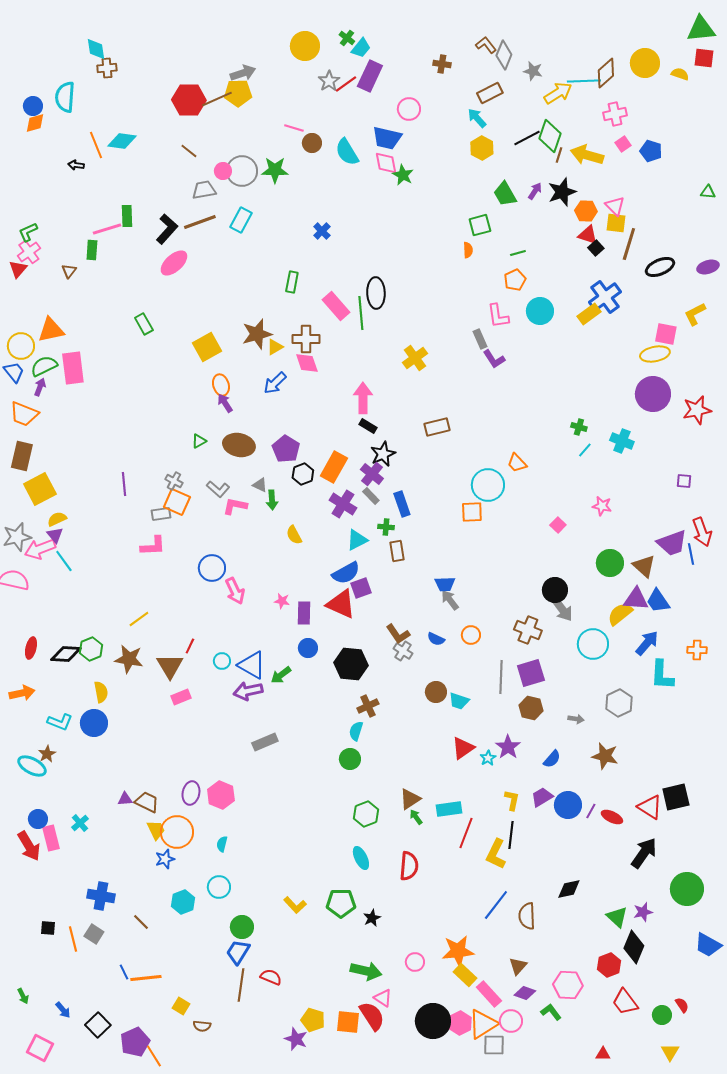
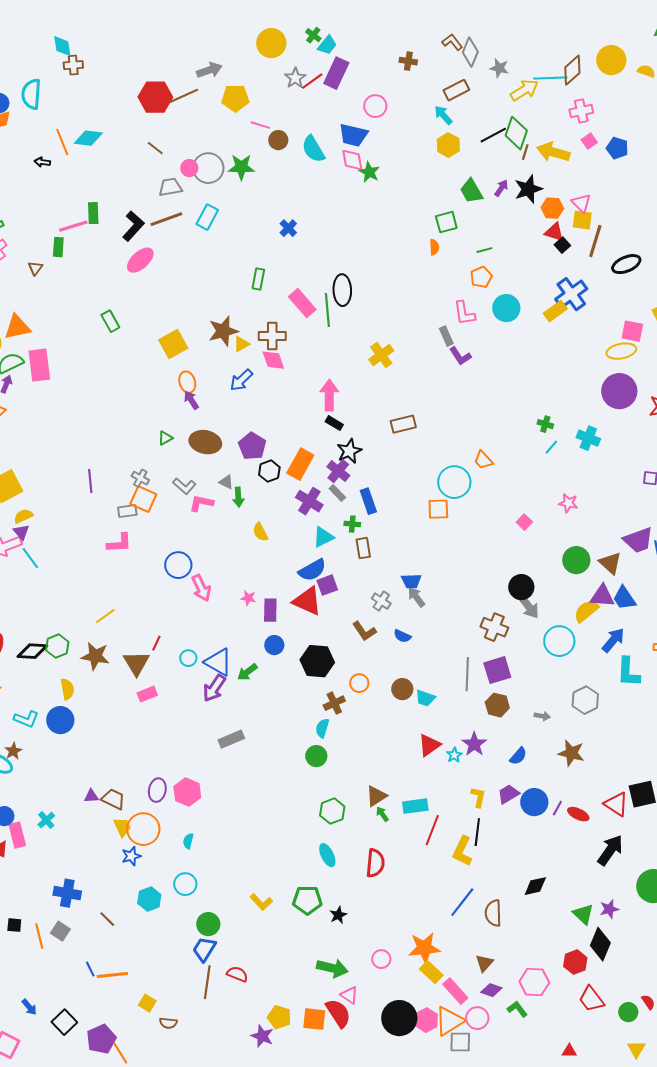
yellow pentagon: (238, 93) -> (235, 98), moved
orange circle: (471, 635) -> (359, 683), moved
gray cross: (403, 651) -> (381, 601), moved
purple arrow: (248, 691) -> (214, 688), turned -44

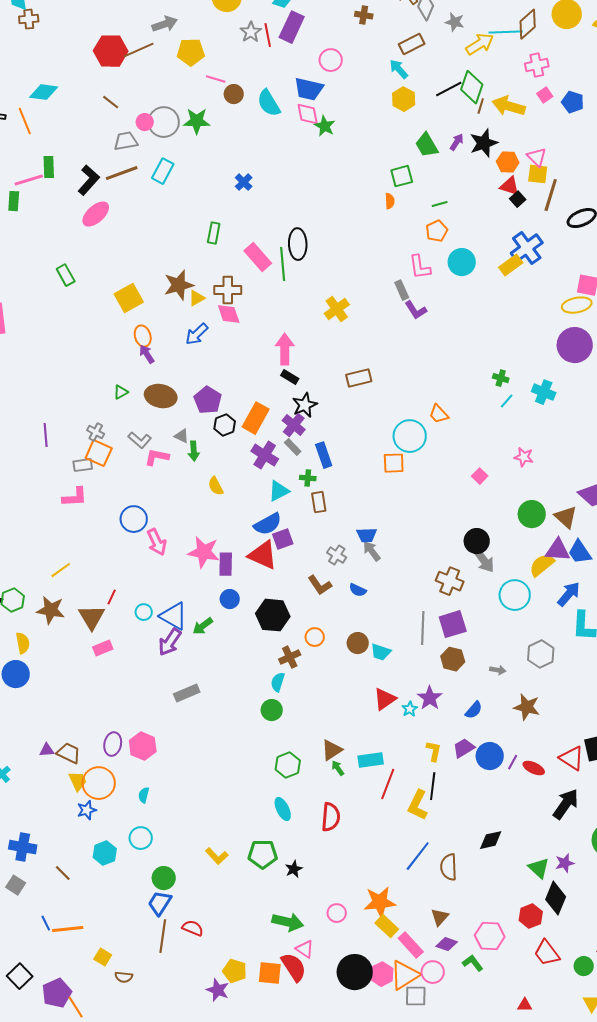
red line: (312, 81) -> (268, 35), turned -65
orange line: (62, 142) -> (25, 121), moved
pink star: (248, 598) -> (204, 552), size x2.0

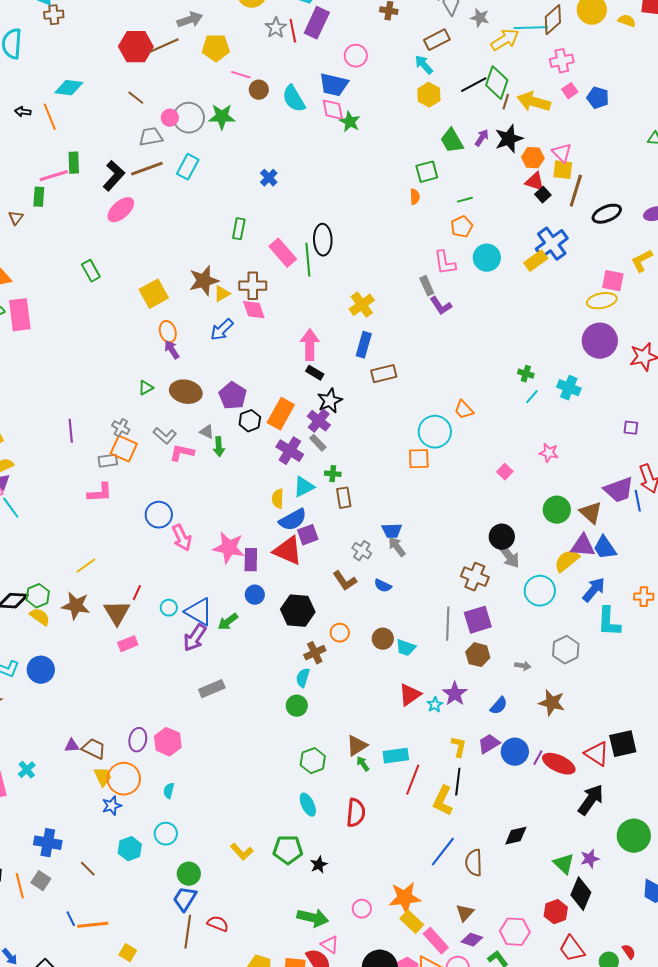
blue rectangle: (324, 455) -> (364, 345), moved, turned 35
yellow semicircle: (216, 486) -> (278, 499), moved, turned 30
yellow semicircle: (23, 643) -> (40, 617), moved, turned -45
red ellipse: (534, 768) -> (559, 764), size x1.5

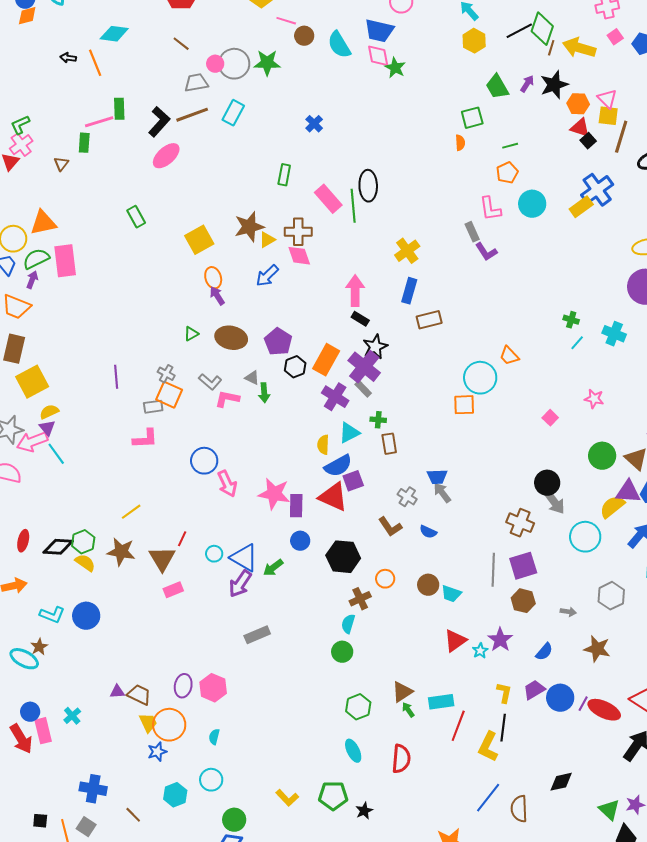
purple cross: (319, 421) -> (364, 367), size x1.4

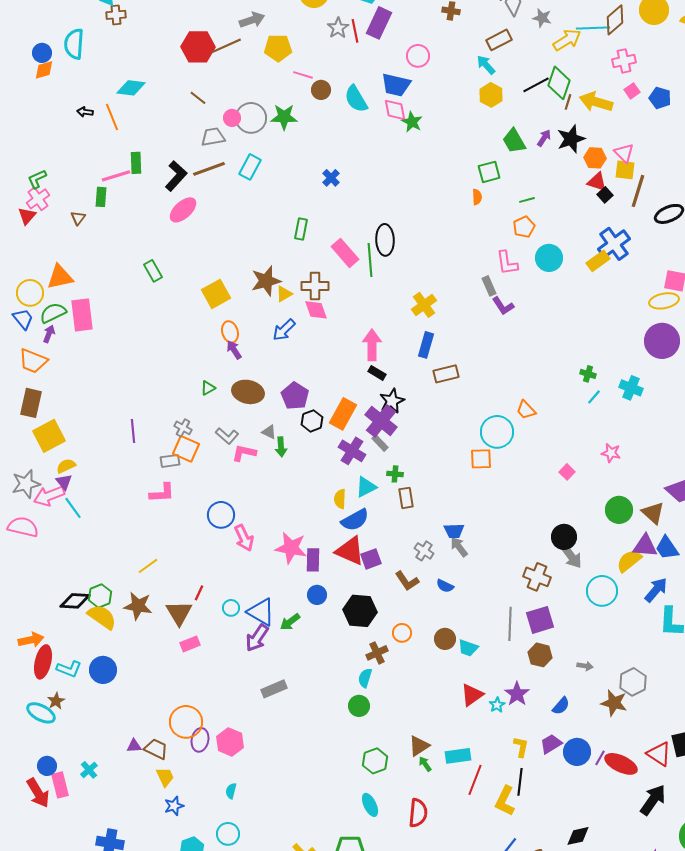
purple square: (353, 481) -> (371, 559), moved
red ellipse: (23, 541) -> (43, 662), moved, size x1.5
yellow semicircle: (85, 563) -> (102, 617), size x1.4
gray hexagon: (611, 596) -> (633, 682), moved
orange circle: (169, 725) -> (186, 722), moved

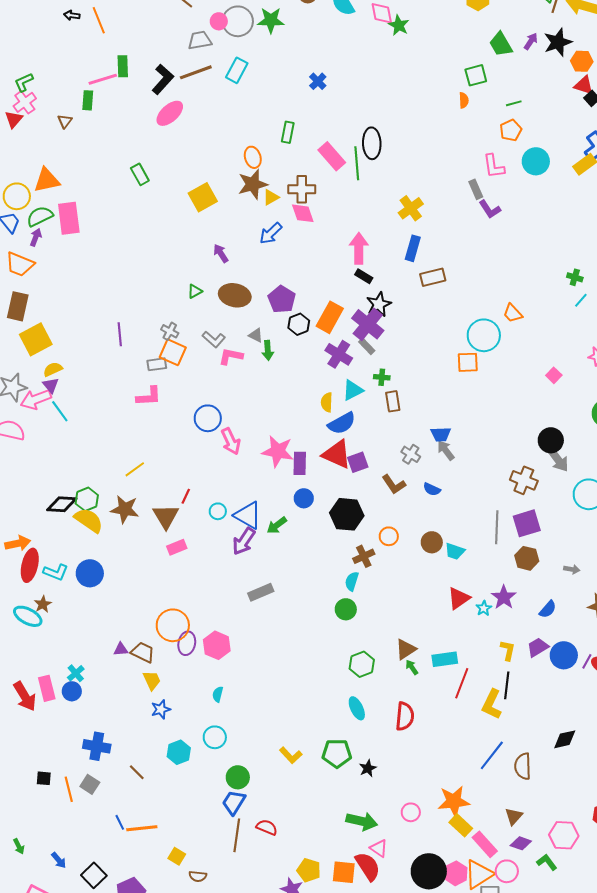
orange ellipse: (230, 332) -> (253, 157), moved
blue circle: (47, 766) -> (72, 691), moved

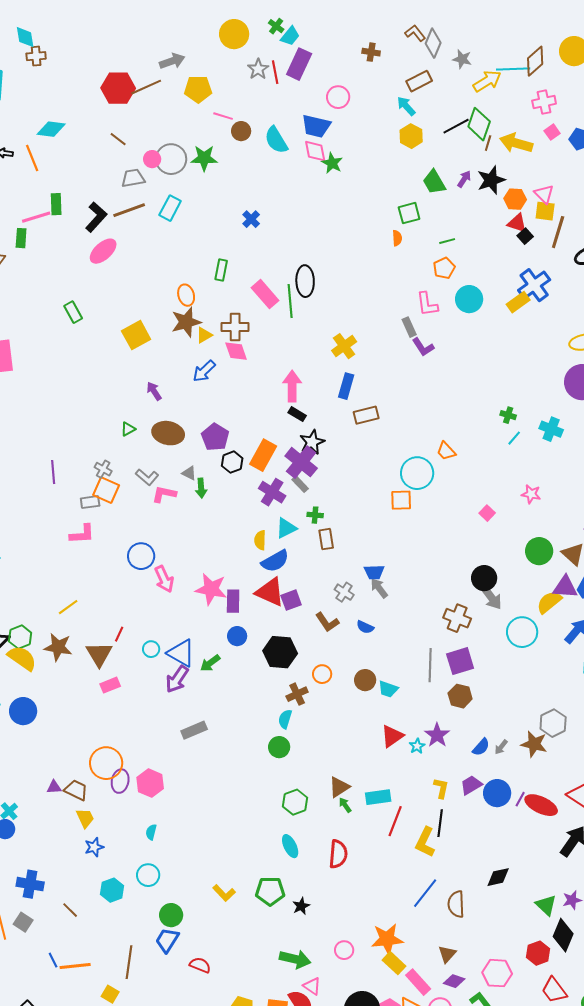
gray arrow: (572, 569) -> (501, 747), moved, turned 119
brown line: (237, 835) -> (129, 962), moved

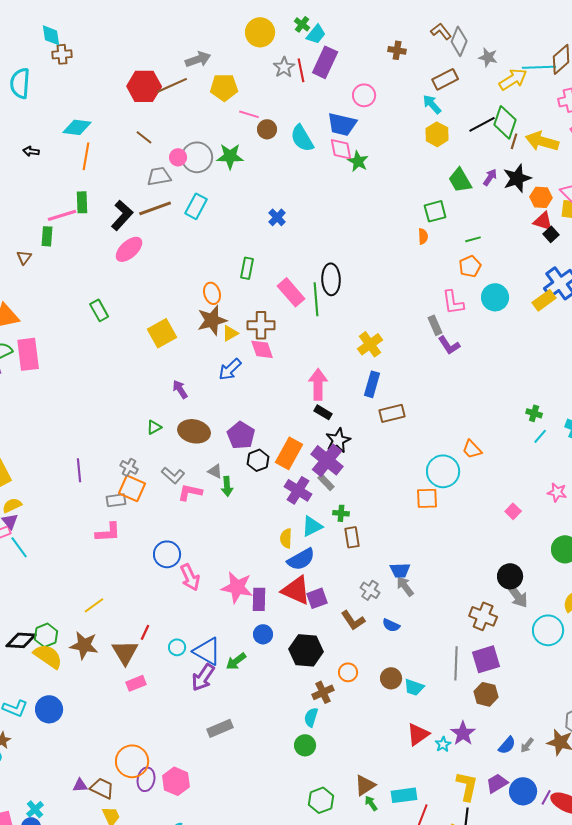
orange line: (32, 158) -> (86, 156), moved, turned 32
yellow L-shape: (441, 788) -> (467, 786), size x1.4

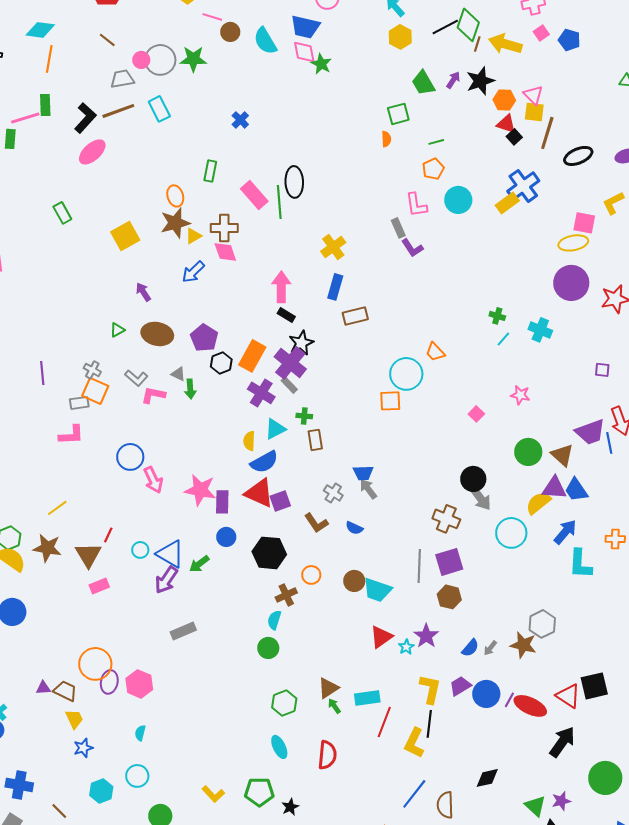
cyan rectangle: (196, 206) -> (159, 109), turned -55
cyan trapezoid: (414, 687) -> (377, 590), size x1.4

